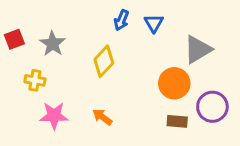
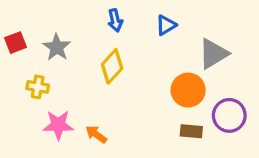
blue arrow: (121, 20) -> (115, 20), moved, turned -36
blue triangle: (154, 23) -> (166, 25), turned 30
orange arrow: (102, 117) -> (96, 134), moved

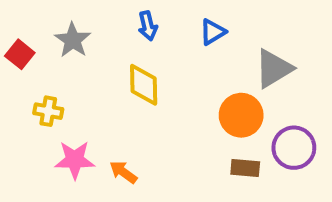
red square: (15, 43) -> (20, 54), turned -30
gray star: (57, 47) -> (73, 40), moved
yellow diamond: (112, 66) -> (144, 85), turned -44

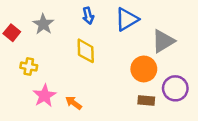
blue triangle: (213, 32) -> (127, 19), size x1.5
pink star: (75, 160) -> (45, 96), turned -30

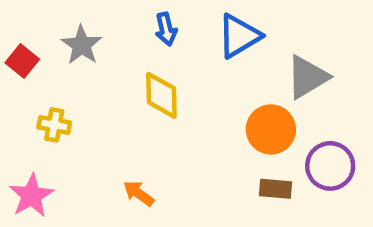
pink star: (45, 96) -> (31, 196), moved

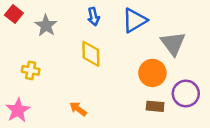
red square: (22, 61) -> (14, 14), moved
gray triangle: (307, 77) -> (173, 43), turned -36

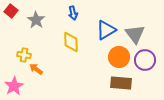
blue triangle: (134, 20) -> (106, 30), moved
purple circle: (186, 93) -> (145, 60), moved
brown rectangle: (155, 106) -> (121, 83), size x1.5
orange arrow: (78, 109) -> (36, 69), moved

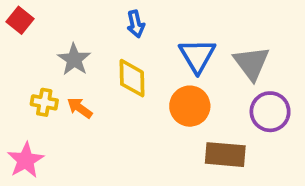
gray star: (36, 20) -> (74, 59), moved
blue triangle: (106, 30) -> (197, 56), turned -30
orange circle: (119, 57) -> (190, 106), moved
orange arrow: (36, 69) -> (80, 108), moved

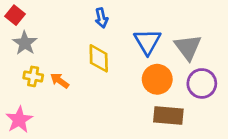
gray star: (74, 59) -> (25, 43), moved
orange circle: (190, 106) -> (157, 79), moved

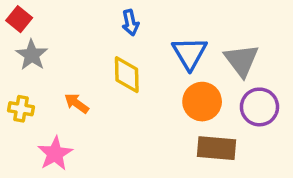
yellow cross: (33, 76) -> (21, 109), moved
pink star: (19, 120) -> (55, 154), moved

